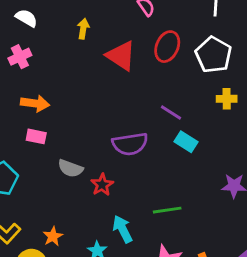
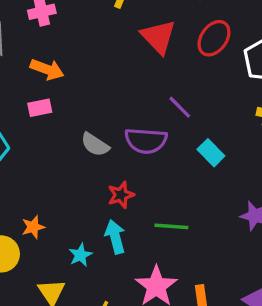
purple line: (171, 112) -> (180, 107), moved
pink rectangle: (36, 136) -> (40, 108), turned -36
gray semicircle: (70, 168) -> (95, 145), moved
red star: (102, 185) -> (121, 195), moved

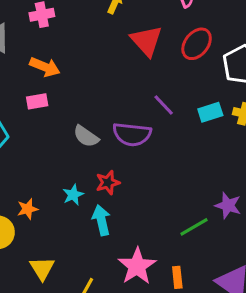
cyan rectangle: (211, 153) -> (210, 112), moved, turned -65
green line: (171, 226) -> (194, 227), moved, turned -36
cyan star: (80, 255) -> (73, 195), moved

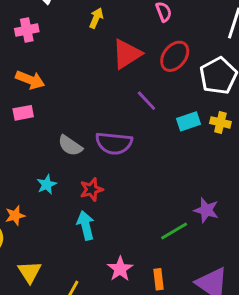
red triangle: (146, 41) -> (127, 54), turned 40
purple line: (164, 105) -> (146, 101), moved
cyan star: (73, 195) -> (47, 184), moved
pink star: (137, 266) -> (120, 269), size x0.7

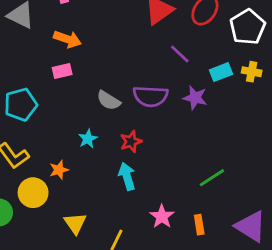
purple star: (206, 210) -> (195, 98), moved

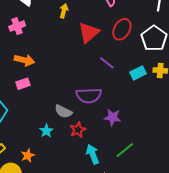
purple star: (195, 98) -> (113, 117), moved
gray semicircle: (109, 100) -> (63, 111), moved
cyan arrow: (127, 176) -> (93, 154), moved
green line: (212, 178) -> (125, 150), moved

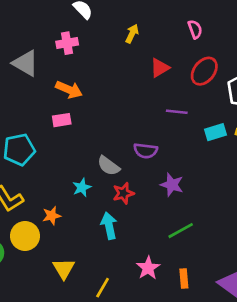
red triangle: (89, 33) -> (160, 68), size x0.7
purple line: (107, 63) -> (177, 112), turned -42
purple semicircle: (89, 96) -> (146, 151), size x0.7
cyan arrow: (93, 154) -> (109, 226), moved

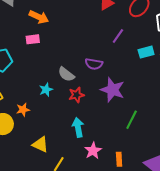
purple line: (177, 112) -> (118, 36), turned -63
purple star: (172, 185) -> (113, 90), size x1.4
cyan arrow: (109, 226) -> (78, 127), moved
green line: (181, 231) -> (132, 120), moved, turned -36
yellow triangle: (64, 269) -> (40, 144), moved, turned -36

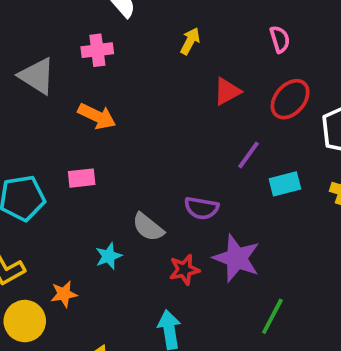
pink rectangle: (33, 39) -> (82, 178), moved
cyan rectangle: (146, 52) -> (285, 184), moved
red star: (76, 95) -> (184, 270), moved

